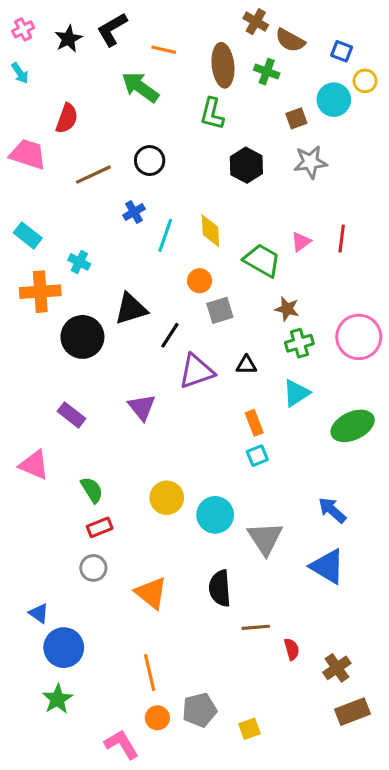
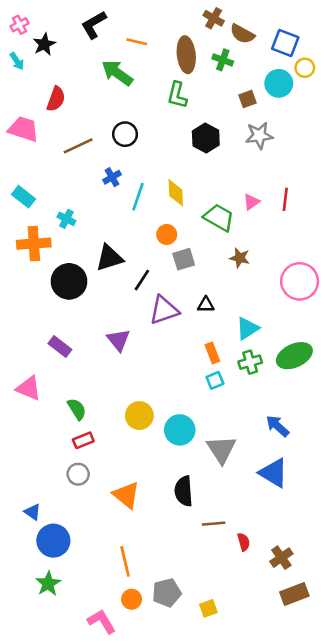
black star: (68, 39) -> (44, 44), moved
blue square: (342, 51) -> (285, 43), size x1.5
green cross: (299, 343) -> (250, 362), moved

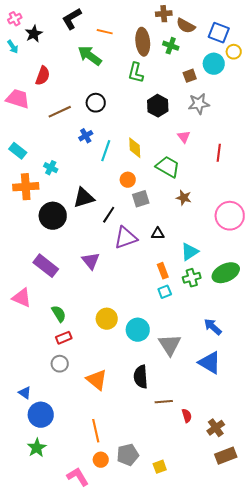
brown cross: (214, 18) -> (164, 14), turned -35
pink triangle: (251, 202) -> (184, 137), moved, turned -32
purple rectangle: (60, 347) -> (46, 266), size x1.4

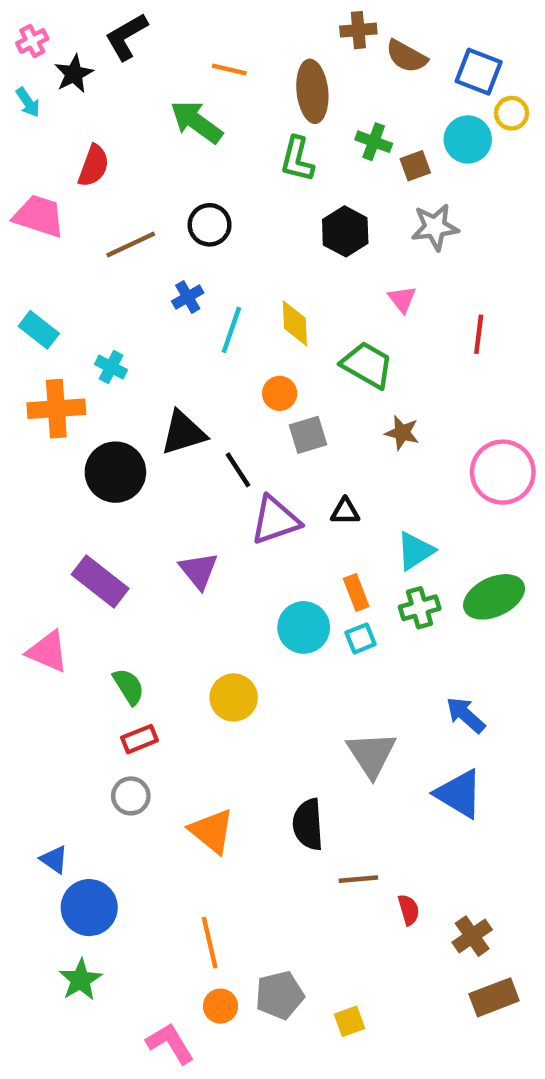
black L-shape: (72, 19) -> (126, 37), moved
green cross: (171, 46) -> (374, 142), moved
black line: (109, 215) -> (238, 470), turned -66
cyan circle: (138, 330) -> (304, 627), moved

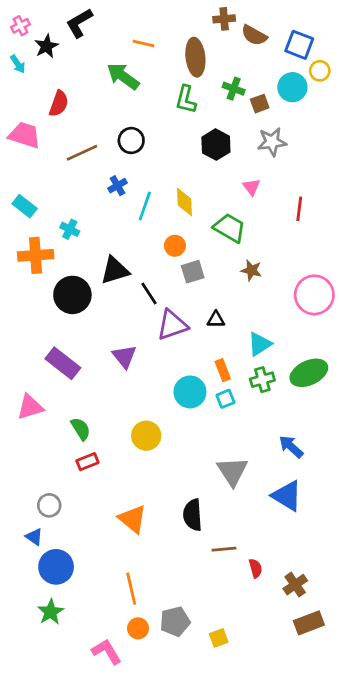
pink triangle: (48, 652) -> (30, 407), turned -40
gray circle: (131, 796) -> (49, 505), moved

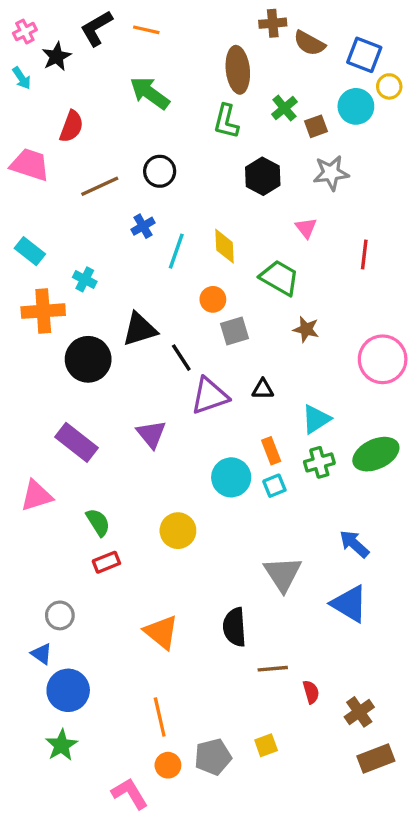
orange line: (143, 43) -> (146, 30), moved
green cross: (234, 89) -> (284, 108), turned 30
yellow square: (219, 638) -> (266, 745), moved

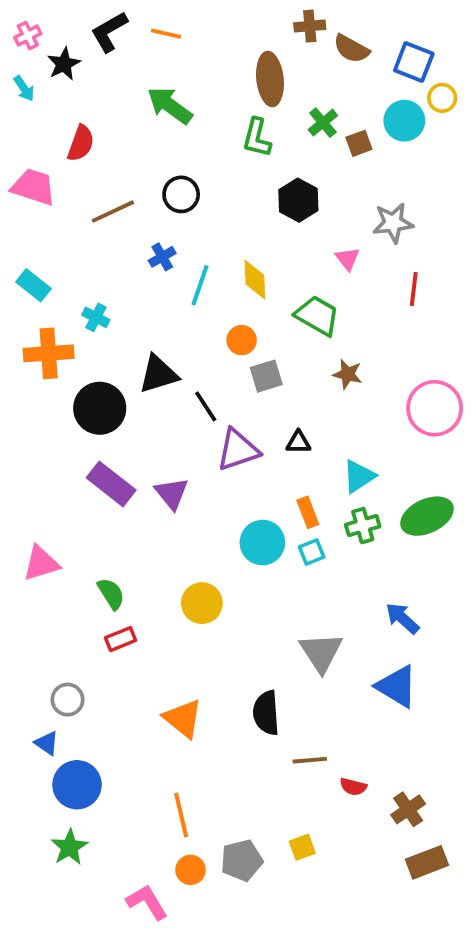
gray star: (331, 173) -> (393, 223), moved
purple rectangle: (76, 442) -> (111, 484), moved
red semicircle: (311, 692) -> (353, 787), turned 120

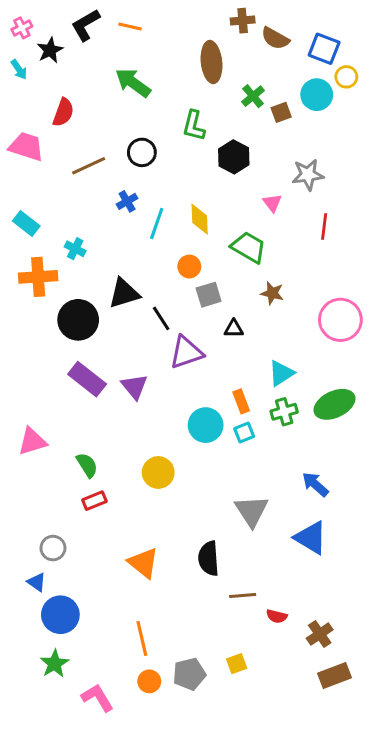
green L-shape: (257, 138) -> (194, 126), moved
black triangle: (298, 442) -> (234, 329), moved
pink L-shape: (147, 902) -> (97, 698), moved

